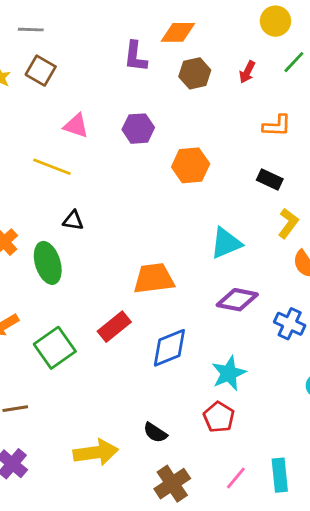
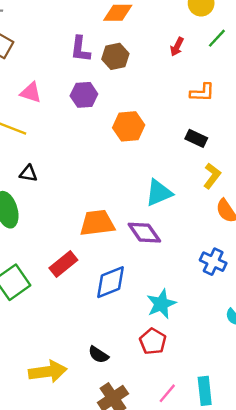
purple L-shape: (135, 56) -> (80, 49), moved
brown hexagon: (195, 73) -> (115, 56), moved
purple diamond: (237, 300) -> (144, 233), moved, turned 44

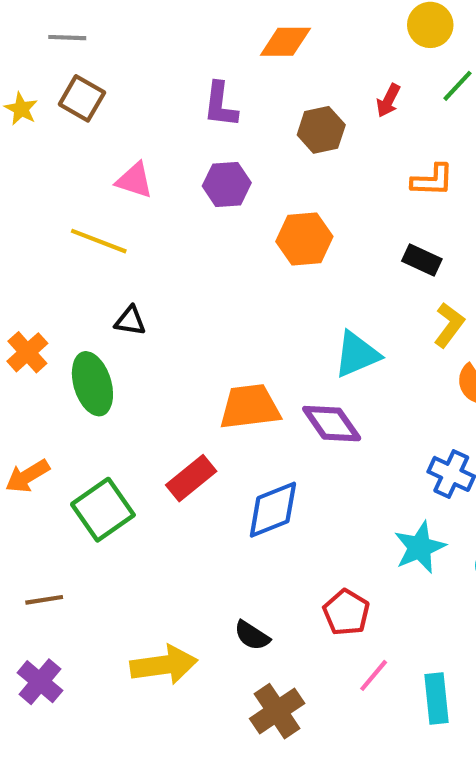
brown hexagon: (115, 56) -> (321, 130), moved
cyan star: (161, 304) -> (420, 547), moved
pink line: (167, 393) -> (374, 675), moved

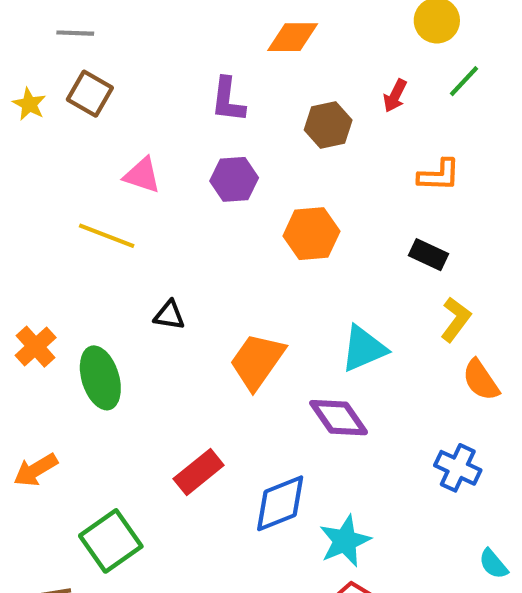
black triangle: (130, 321) -> (169, 315), moved
orange trapezoid: (250, 407) -> (257, 361), moved, turned -48
green square: (103, 510) -> (111, 541), moved
cyan star: (420, 547) -> (345, 541), moved

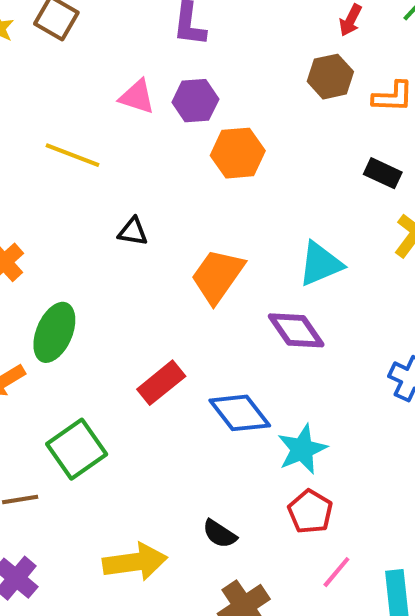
brown hexagon: (328, 125) -> (330, 77), moved
pink triangle: (142, 175) -> (137, 97), moved
orange hexagon: (311, 234) -> (238, 153), moved
green ellipse: (100, 378) -> (54, 332), moved, turned 40
blue diamond: (280, 503) -> (240, 413), turned 74

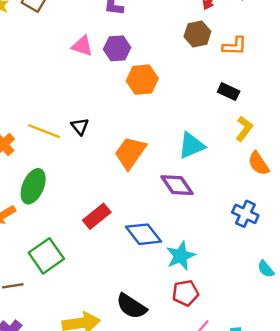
yellow line: (73, 155) -> (44, 131), moved
black triangle: (133, 232) -> (80, 126), turned 42
red pentagon: (310, 512) -> (185, 293), turned 30
black semicircle: (220, 534) -> (131, 306), size x1.5

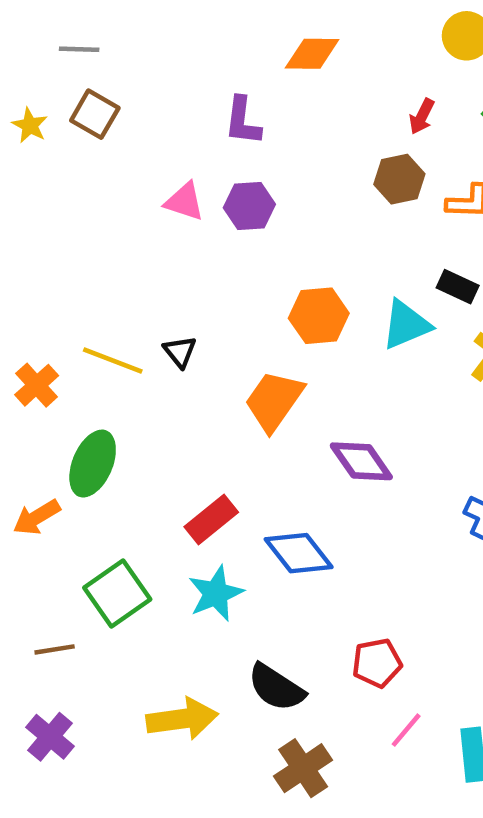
orange hexagon: (142, 80) -> (319, 316), moved
cyan triangle: (191, 146) -> (406, 325), moved
cyan star: (181, 256) -> (216, 593), moved

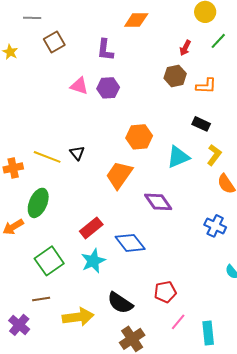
brown square: (95, 114) -> (54, 42), moved, turned 30
cyan triangle: (406, 325) -> (178, 157), moved
orange cross: (37, 385) -> (13, 168), turned 30
brown line: (55, 649) -> (41, 299), moved

